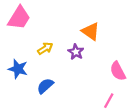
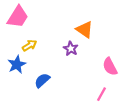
yellow arrow: (45, 48) -> (29, 45), moved
blue star: (18, 69) -> (17, 64), turned 30

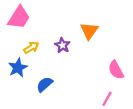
orange triangle: (85, 30) -> (89, 31), turned 30
purple star: (71, 49) -> (62, 45), moved

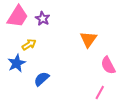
orange triangle: (89, 31) -> (88, 39), moved
purple star: (62, 45) -> (43, 19), moved

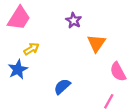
purple star: (43, 19) -> (74, 20), moved
blue semicircle: (42, 79) -> (62, 86), moved

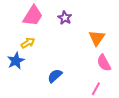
pink trapezoid: (19, 18) -> (33, 16), moved
orange triangle: (96, 43) -> (97, 38), moved

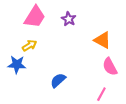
orange triangle: (97, 38) -> (103, 40), turned -36
blue star: (16, 61) -> (17, 64), turned 30

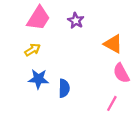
blue star: (17, 64) -> (38, 79), moved
blue semicircle: (58, 80) -> (64, 88), turned 133

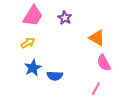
blue star: (38, 79) -> (33, 68), turned -30
blue semicircle: (64, 88) -> (55, 76), turned 91

